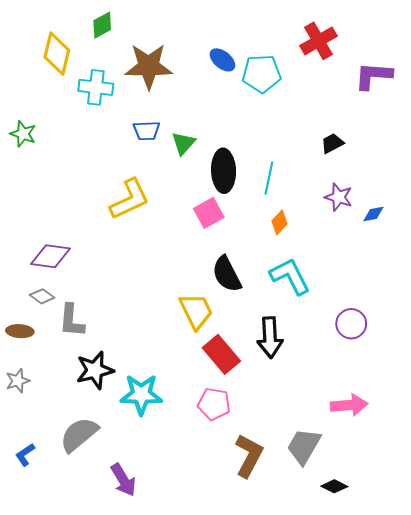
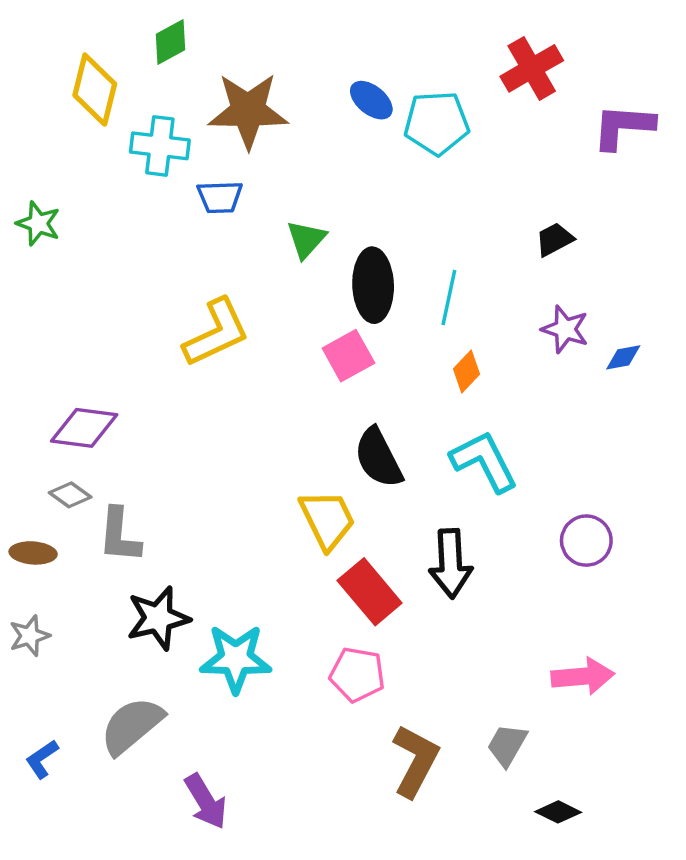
blue trapezoid: (146, 131) -> (220, 197), moved
gray trapezoid: (304, 446) -> (507, 745), size x0.7

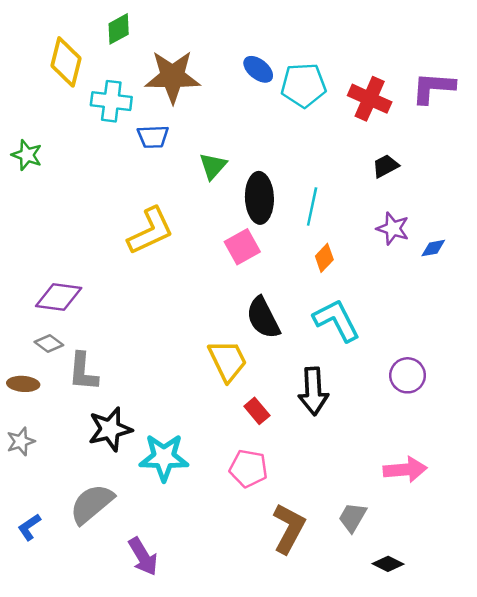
red cross: (532, 68) -> (370, 99), moved, turned -36
red rectangle: (370, 592) -> (257, 411), size x0.6

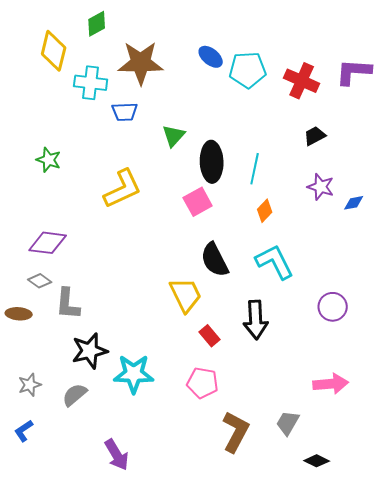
green star: (27, 155) -> (49, 160), moved
gray star: (21, 441) -> (30, 385), moved
gray semicircle: (92, 504) -> (75, 395), moved, size x0.7

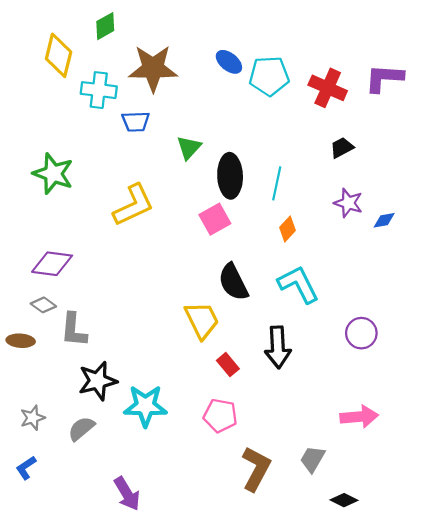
green star: (49, 160) -> (53, 174), size x1.5

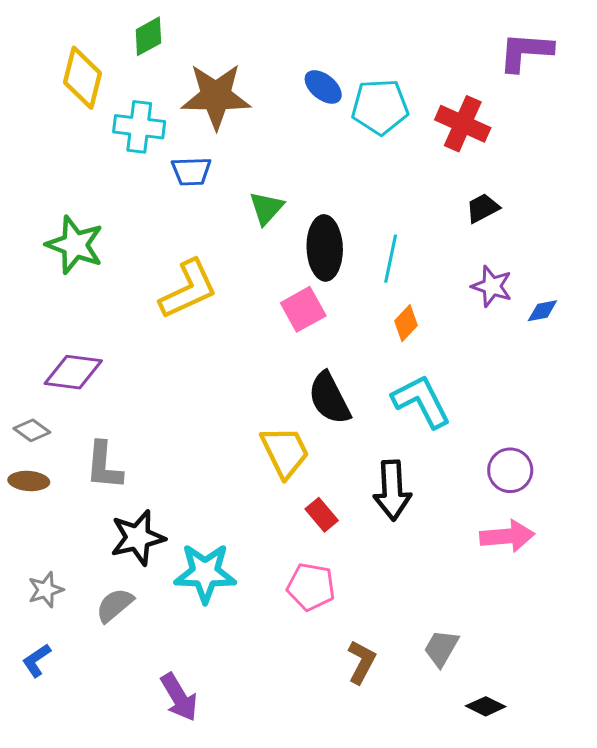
purple L-shape: (384, 78) -> (526, 52), moved
gray diamond: (43, 305) -> (32, 430), moved
pink arrow: (359, 417) -> (507, 536), moved
brown L-shape: (256, 469) -> (361, 662), size x0.7

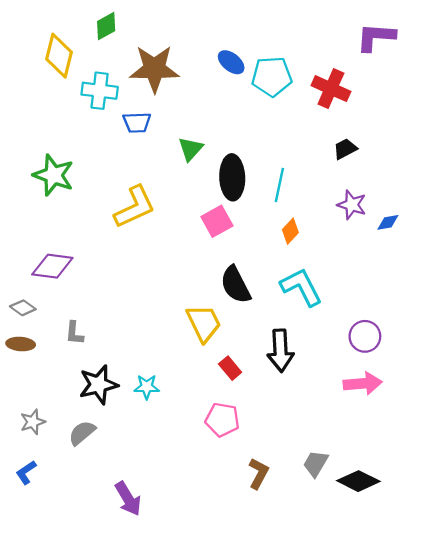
gray L-shape: (104, 466) -> (74, 333), size x0.7
cyan star: (205, 573) -> (147, 387), moved, size x0.6
black diamond: (486, 706) -> (358, 481), moved, size x1.5

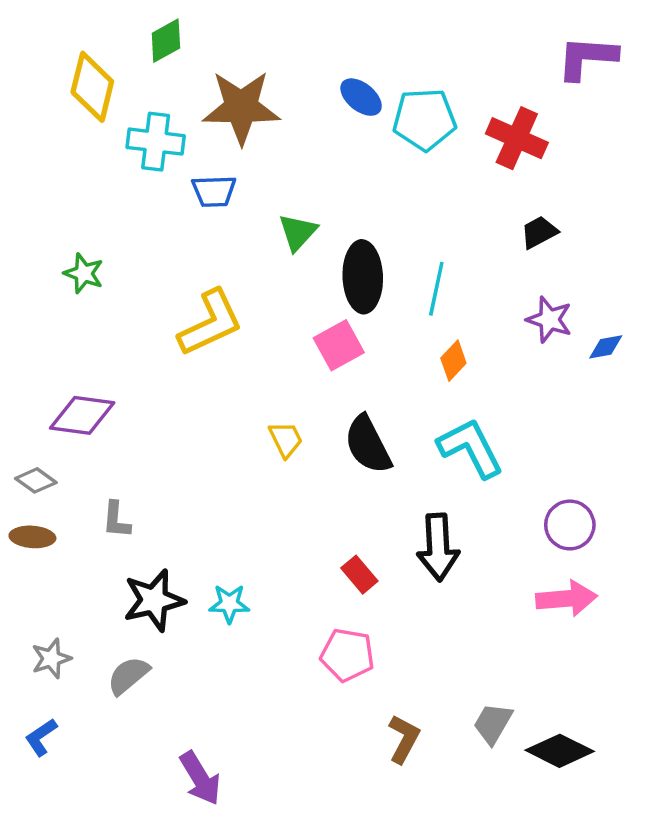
green star: (54, 175) -> (84, 273), size x0.6
yellow trapezoid: (204, 323) -> (286, 439), moved, size x0.6

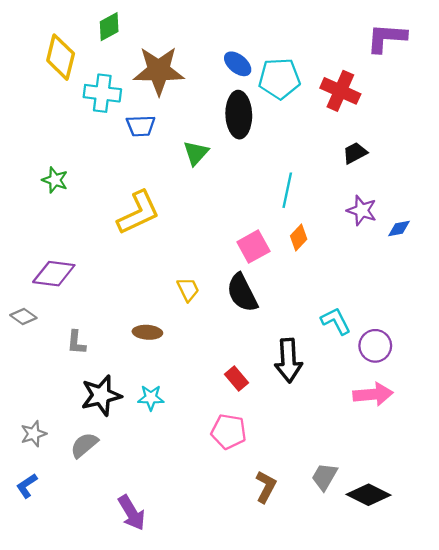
black ellipse: (363, 277) -> (239, 115), moved
pink square: (339, 345) -> (253, 247), moved
cyan L-shape: (471, 448) -> (336, 321), moved, size x0.7
brown ellipse: (32, 537) -> (147, 332), moved

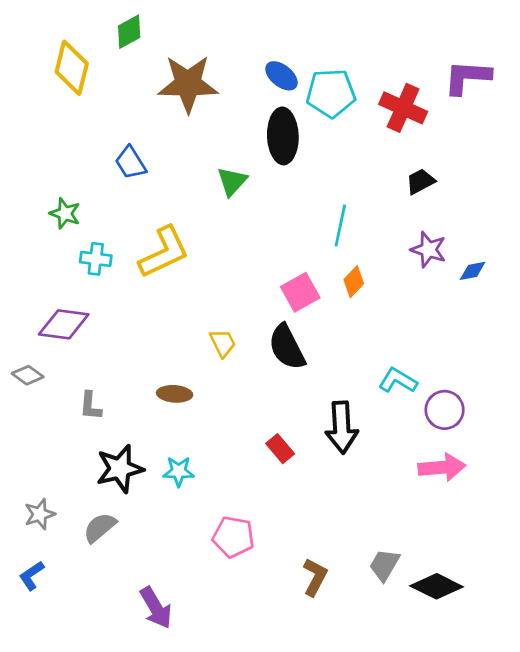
purple L-shape: (387, 38) -> (467, 77), moved
cyan cross: (102, 93) -> (96, 259), moved, size x0.7
blue trapezoid: (141, 126) -> (130, 163), moved, turned 60
cyan L-shape: (336, 321) -> (398, 380), turned -32
pink pentagon: (229, 432) -> (233, 537), moved

